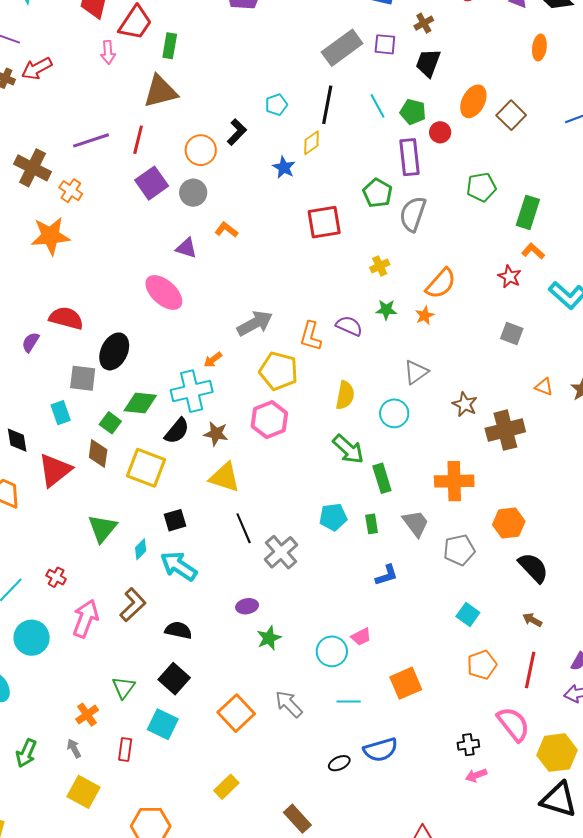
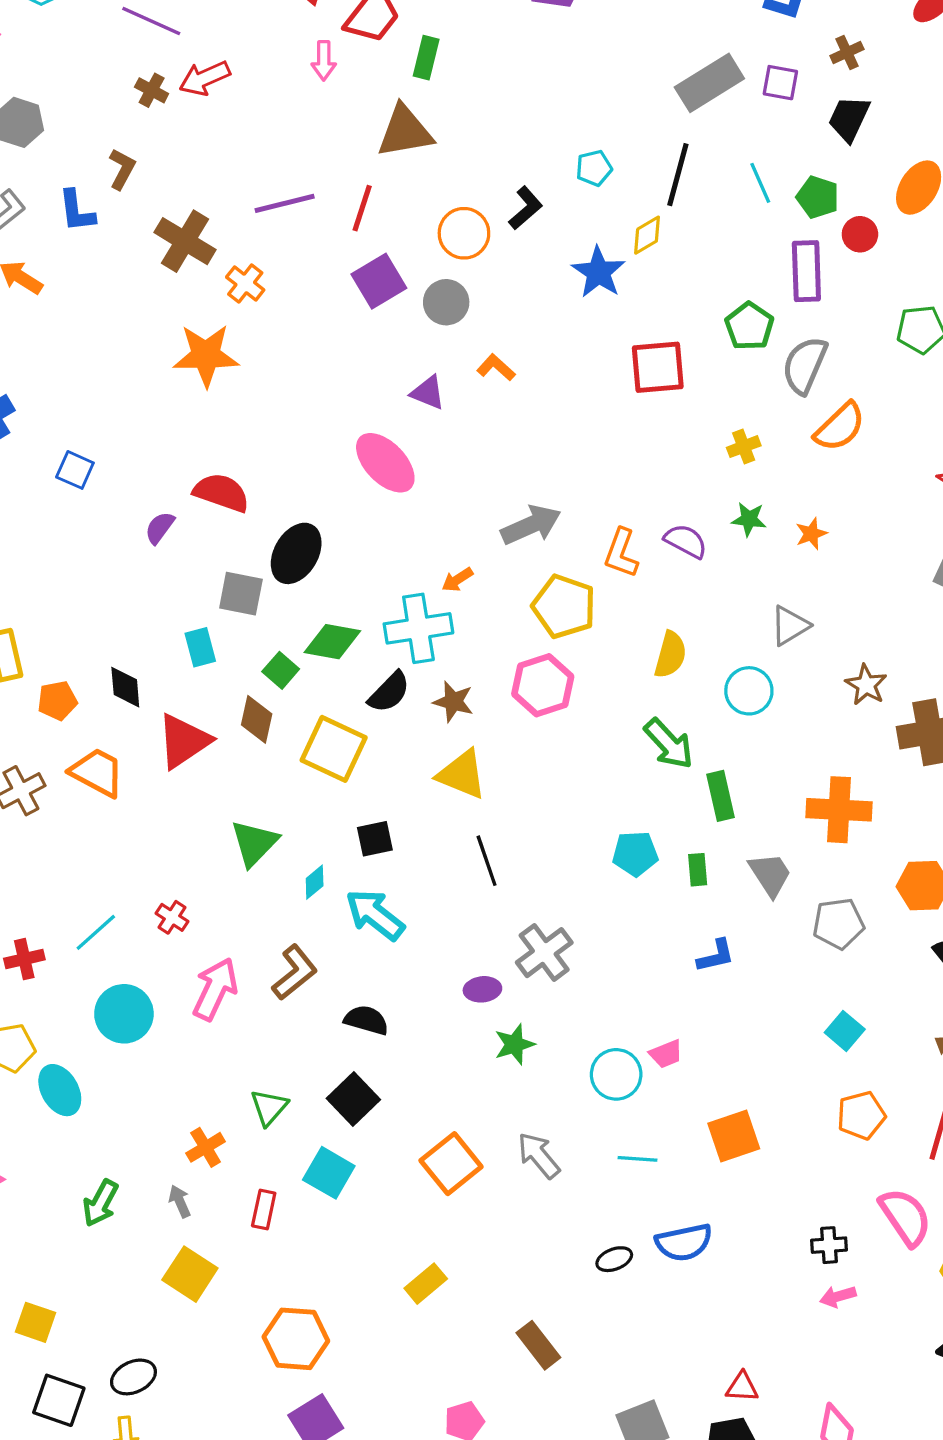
blue star: (284, 167) -> (599, 272), size x1.4
orange semicircle: (441, 284) -> (840, 427), moved
gray cross: (281, 552) -> (544, 953), moved

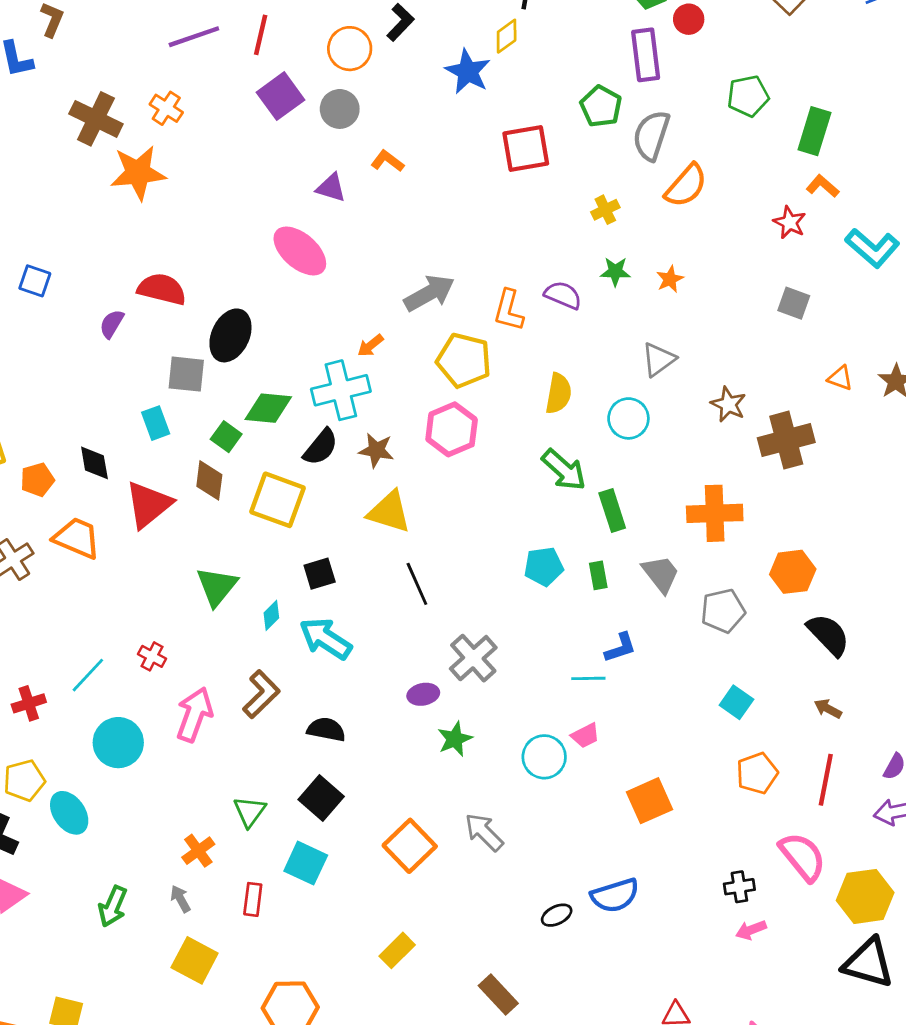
brown cross: (185, 241) -> (96, 119), moved
cyan line: (638, 1159) -> (588, 678), moved

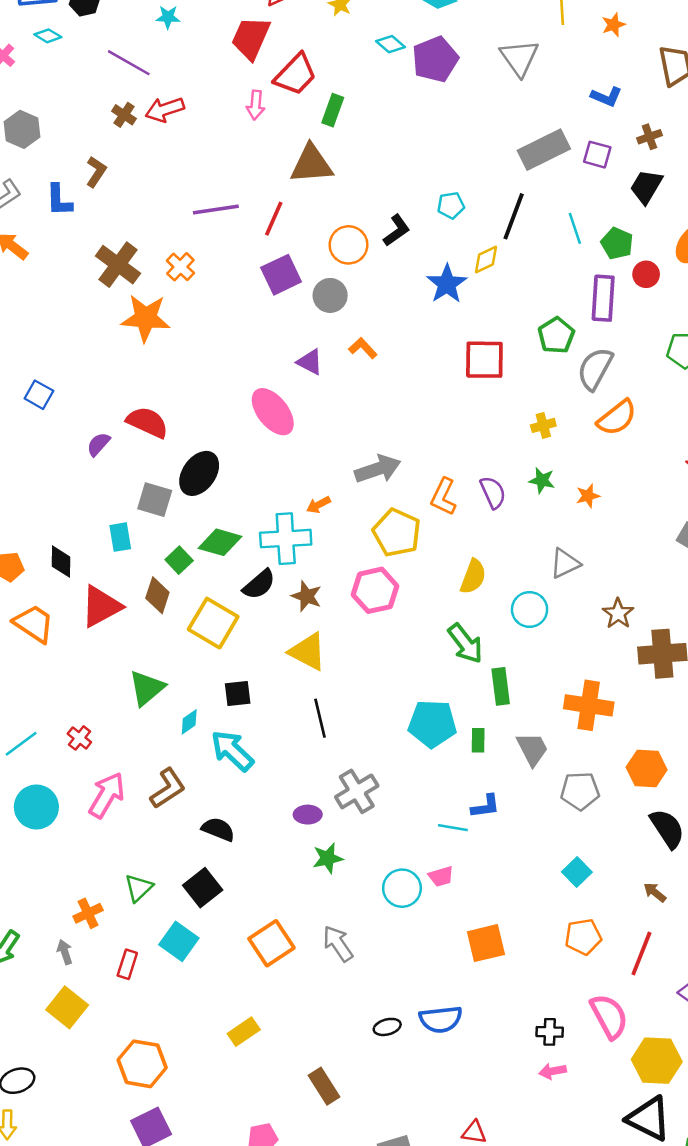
purple semicircle: (563, 295) -> (493, 492), turned 32
cyan pentagon: (544, 566) -> (432, 724), size x1.4

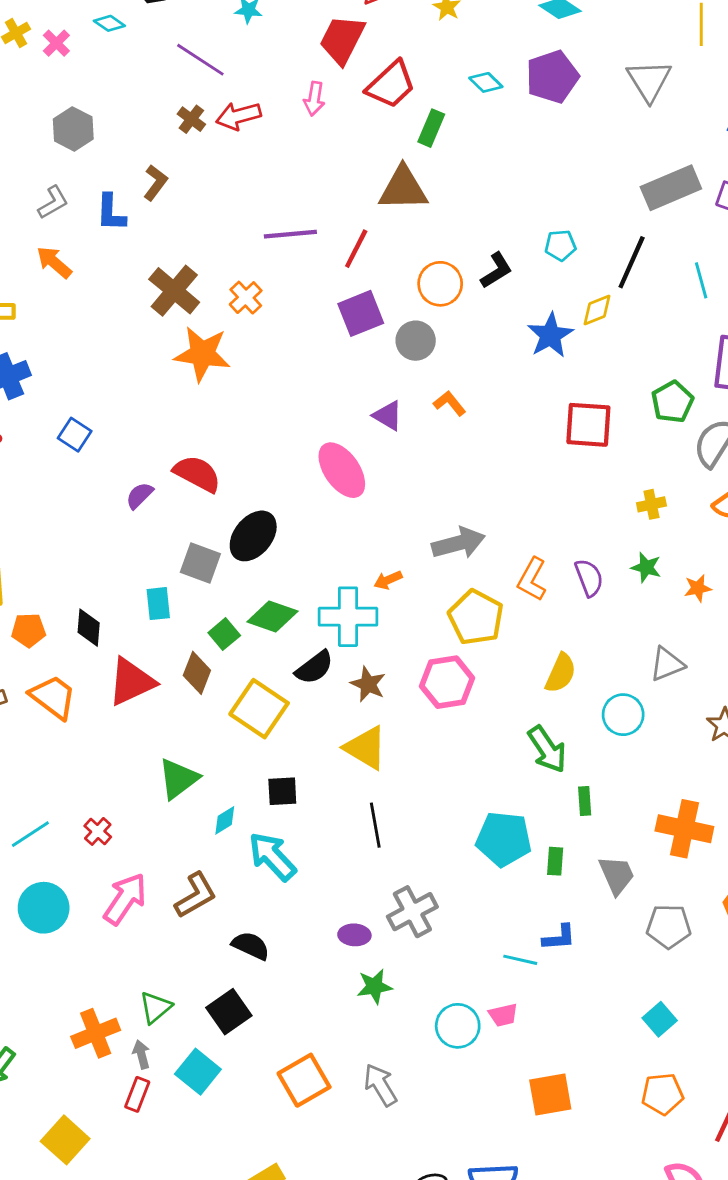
cyan diamond: (391, 44) -> (486, 82), moved
pink arrow: (256, 105) -> (314, 99), moved
green rectangle: (501, 686) -> (585, 801), size x0.7
orange cross: (88, 913) -> (96, 1033), size x1.4
gray arrow: (65, 952) -> (141, 1054), moved

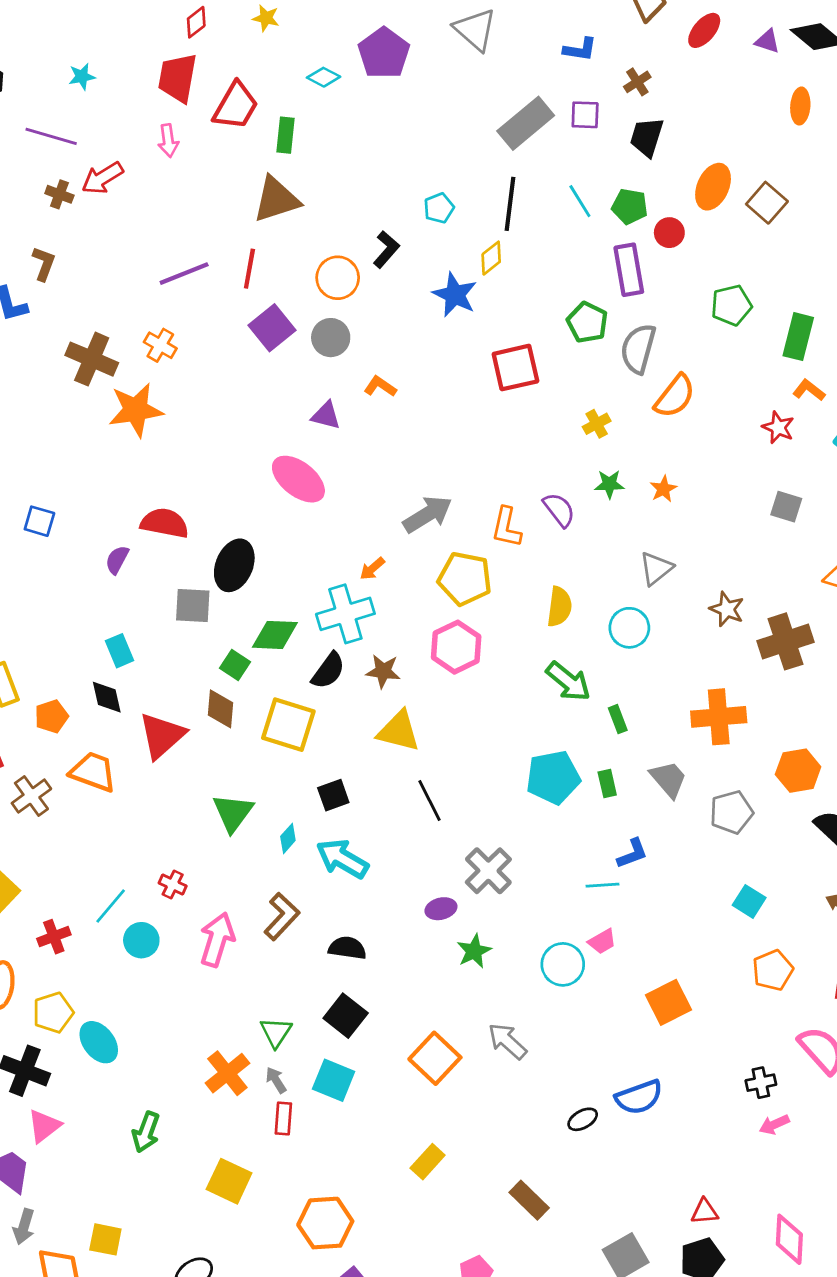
cyan rectangle: (158, 604) -> (119, 651), moved
cyan circle: (44, 908) -> (141, 940), moved, size x0.7

